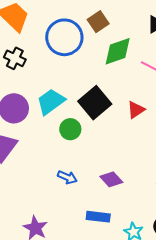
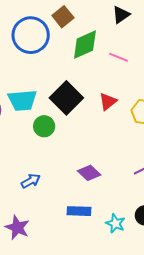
cyan trapezoid: (51, 102) -> (22, 100), turned -144
blue arrow: (67, 177) -> (31, 181), moved, turned -48

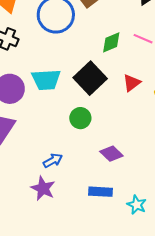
green diamond: (85, 45) -> (111, 42), moved, size x0.7
green circle: (44, 126) -> (80, 118), moved
purple star: (17, 228) -> (43, 188), moved

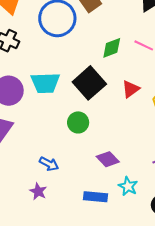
blue arrow: (53, 160) -> (49, 164), turned 54
purple star: (43, 188) -> (38, 191), size x0.7
cyan star: (137, 205) -> (128, 186), moved

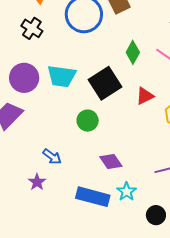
green diamond: (112, 48) -> (133, 52), turned -50
blue rectangle: (95, 197) -> (93, 197), size x1.4

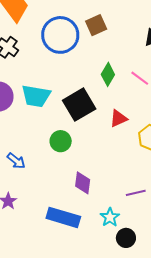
blue arrow: (52, 157) -> (16, 161), moved
purple diamond: (111, 162) -> (83, 183), turned 40
cyan star: (127, 192) -> (110, 217), moved

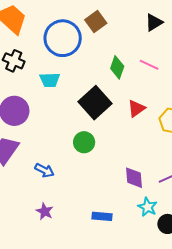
cyan trapezoid: (36, 96) -> (50, 80), moved, size x0.7
purple diamond: (83, 183) -> (134, 178), moved
blue rectangle: (63, 217) -> (102, 216), size x0.6

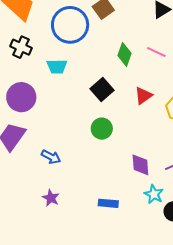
black square: (95, 103) -> (102, 90), size x0.7
green circle: (84, 142) -> (102, 129), moved

